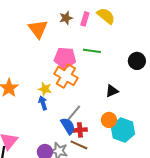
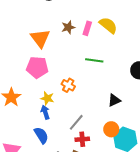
pink pentagon: (65, 58) -> (37, 67), moved
orange cross: (66, 76) -> (68, 85), size x0.6
blue semicircle: (68, 126) -> (41, 135), moved

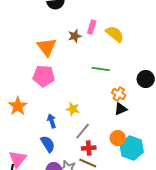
pink rectangle: (87, 28) -> (92, 27), moved
orange cross: (68, 85) -> (119, 94), moved
yellow star: (47, 98) -> (73, 109), moved

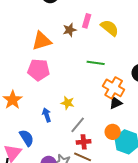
orange triangle: (47, 47) -> (42, 41), turned 50
orange cross: (119, 94) -> (114, 88), size x1.5
blue semicircle: (48, 144) -> (27, 138), moved

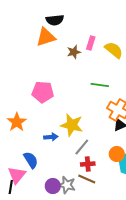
orange triangle: (42, 41) -> (46, 37), moved
yellow star: (68, 103) -> (72, 125), size x1.6
blue arrow: (47, 115) -> (51, 137), turned 104

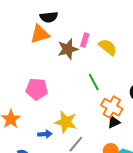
brown star: (74, 52) -> (68, 49), size x1.5
green line: (100, 85) -> (94, 82), turned 54

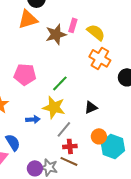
green line: (94, 82) -> (60, 83), moved, turned 72
orange cross: (112, 107) -> (100, 58), moved
black triangle: (114, 122) -> (91, 107), moved

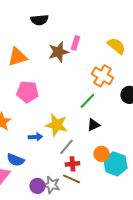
orange triangle: (28, 19) -> (17, 57), moved
yellow semicircle: (96, 32) -> (116, 46), moved
green line: (60, 83) -> (87, 101), moved
blue semicircle: (13, 142) -> (15, 160), turned 144

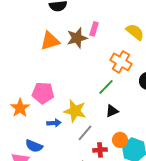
orange triangle: (17, 57) -> (50, 41), moved
pink pentagon: (27, 92) -> (43, 93), moved
red cross: (72, 164) -> (100, 150), moved

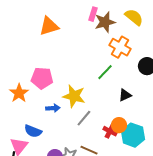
brown star: (77, 38) -> (105, 22), moved
black triangle: (112, 111) -> (125, 95), moved
red cross: (100, 150) -> (110, 131), moved, turned 32

